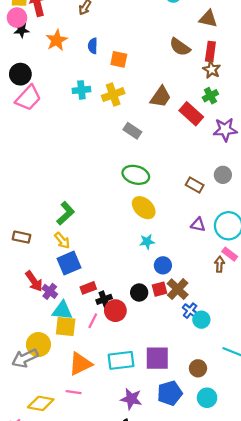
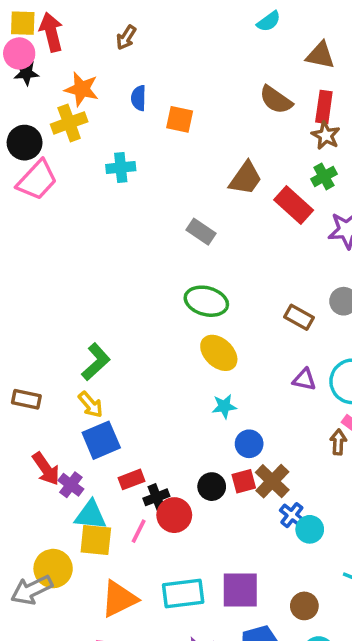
orange star: (57, 40) -> (82, 89), turned -30
yellow cross: (113, 95) -> (69, 123), moved

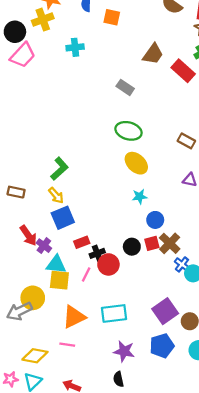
purple square: (240, 590) -> (165, 311), moved, turned -35

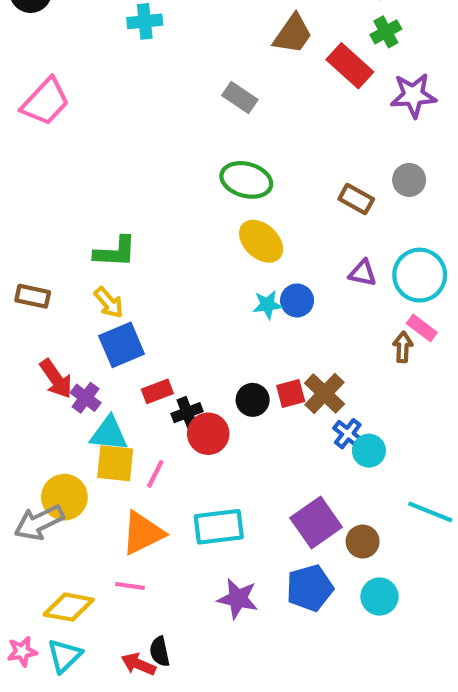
pink trapezoid: (23, 55) -> (45, 102), moved
green L-shape: (59, 169) -> (115, 252), turned 45
blue circle: (155, 220) -> (297, 300), moved
pink line: (86, 274) -> (155, 474), moved
black semicircle: (118, 379) -> (160, 651), moved

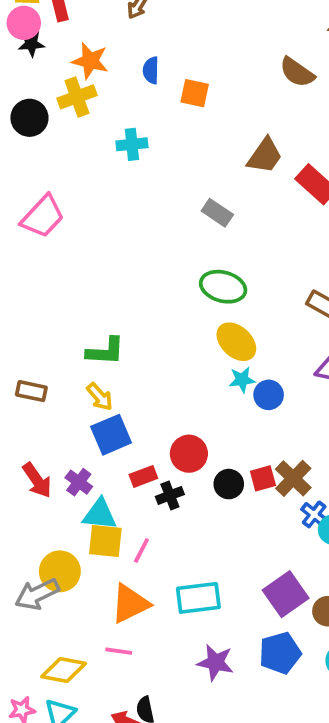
cyan star: (267, 305) -> (242, 380), moved
red arrow: (56, 379) -> (37, 480), moved
red circle: (208, 434) -> (189, 454), moved

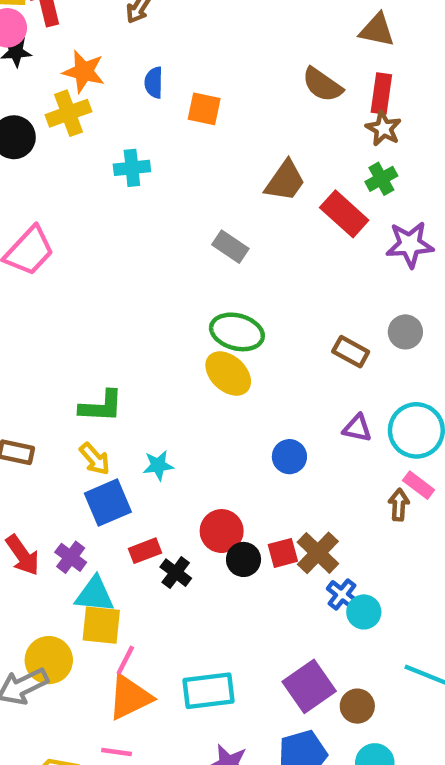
yellow ellipse: (236, 342) -> (228, 374), moved
cyan star: (242, 380) -> (158, 465), moved
red circle: (189, 454) -> (222, 531), moved
black cross: (170, 495) -> (176, 573), turned -32
pink line: (141, 550) -> (125, 660), moved

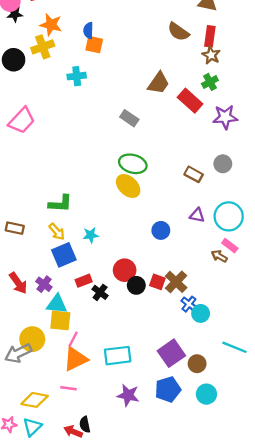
orange square: (204, 109) -> (94, 45), moved
brown arrow: (399, 505) -> (219, 256), turned -63
red square: (283, 553) -> (157, 282), turned 35

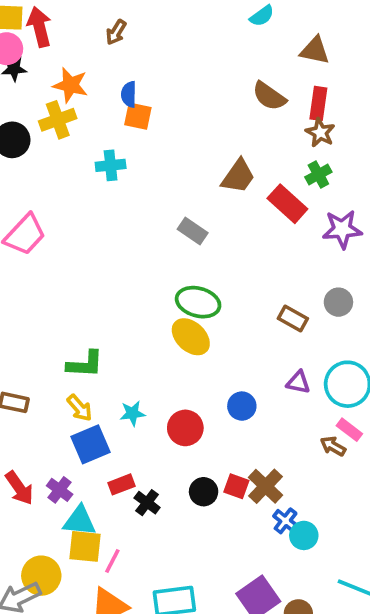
red circle: (125, 270) -> (185, 428), moved
pink line: (73, 339) -> (112, 561), moved

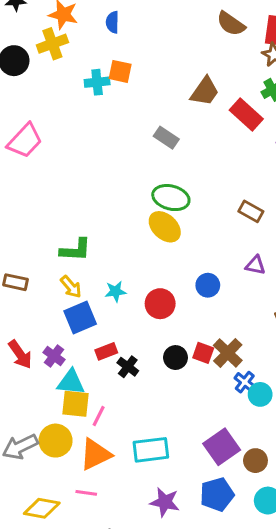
orange square: (138, 116) -> (120, 71), moved
yellow circle: (41, 576) -> (56, 441), moved

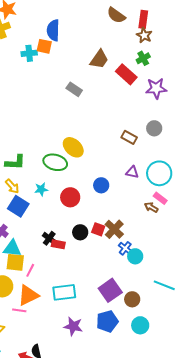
blue semicircle: (112, 22) -> (53, 30), moved, size x1.5
green ellipse: (171, 198) -> (55, 162), moved
blue square: (80, 318) -> (18, 206), turned -35
red rectangle: (106, 351) -> (58, 244), moved, turned 32
pink line: (86, 493) -> (19, 310), moved

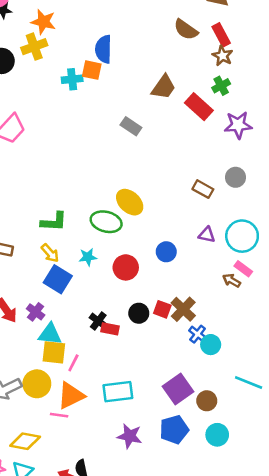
red rectangle: (143, 19) -> (221, 35), turned -36

